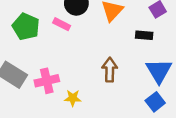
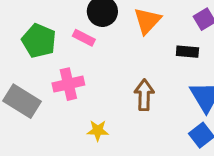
pink cross: (47, 81) -> (68, 84), moved

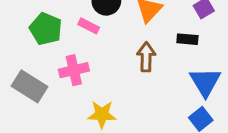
brown arrow: (144, 95) -> (146, 57), moved
yellow star: (98, 130) -> (102, 114), size x1.4

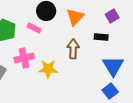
yellow star: (102, 114) -> (48, 69), moved

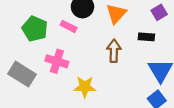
pink cross: (24, 58) -> (57, 61), turned 30
yellow star: (48, 69) -> (85, 87), moved

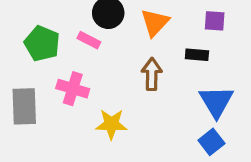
purple square: (159, 12) -> (215, 21), turned 35
gray rectangle: (22, 74) -> (24, 106), turned 56

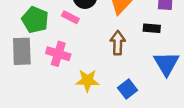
gray rectangle: (24, 106) -> (22, 51), moved
blue square: (211, 142) -> (127, 89), moved

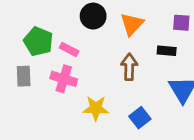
pink rectangle: (70, 17) -> (69, 49), moved
gray rectangle: (22, 51) -> (24, 76), size x0.7

